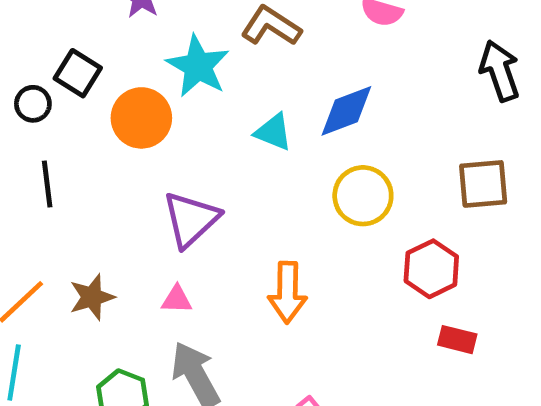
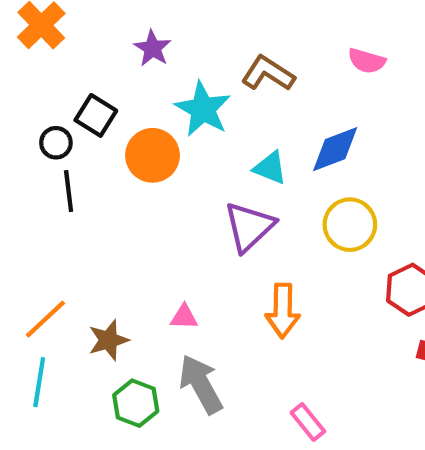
black line: (47, 184) -> (69, 191), moved
purple triangle: (191, 219) -> (249, 227), moved
brown star: (92, 297) -> (108, 340), moved

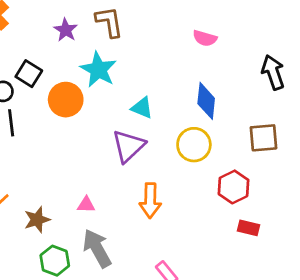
brown L-shape: (268, 73) -> (109, 22), moved, turned 48
blue diamond: (335, 149) -> (206, 101), moved, turned -63

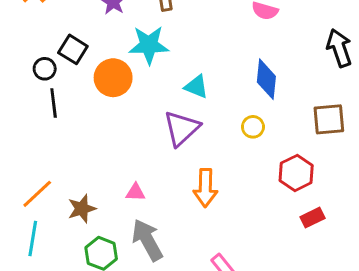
cyan star: (98, 70) -> (149, 45), turned -30
yellow circle: (194, 145) -> (253, 127), size x0.6
red rectangle: (249, 228) -> (312, 218), turned -40

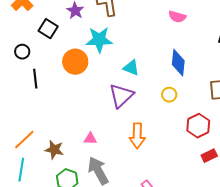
black square: (73, 49) -> (48, 29), moved
black circle: (45, 69) -> (22, 52), moved
brown star: (82, 209) -> (54, 150), turned 30

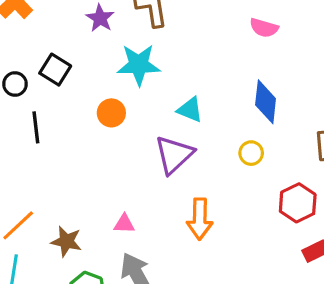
black square: (48, 29) -> (55, 70), moved
orange circle: (75, 62) -> (111, 113), moved, size x0.7

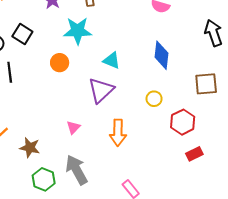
yellow circle: (251, 153) -> (154, 99), moved
pink triangle: (124, 224) -> (73, 127), moved, turned -48

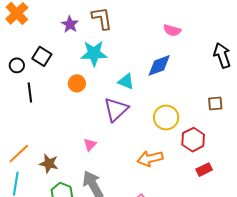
blue diamond: (161, 55) -> (159, 65), moved, turned 64
brown square: (206, 84) -> (215, 103), size x0.7
yellow circle: (154, 99) -> (166, 117), size x1.6
orange arrow: (118, 133) -> (150, 159), moved, turned 75

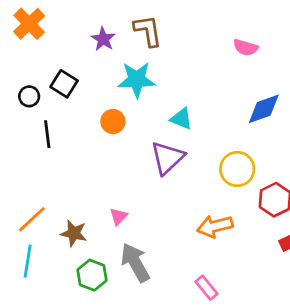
blue diamond: (159, 65) -> (264, 109), moved
pink triangle: (90, 145) -> (119, 216), moved

